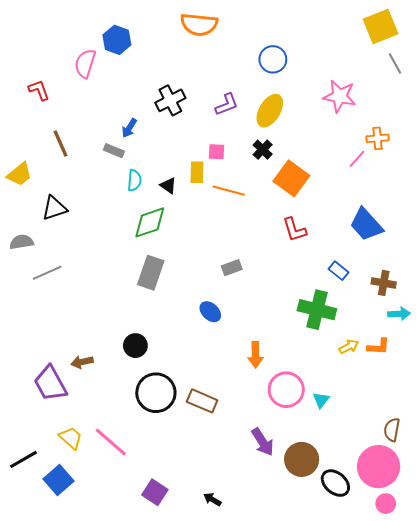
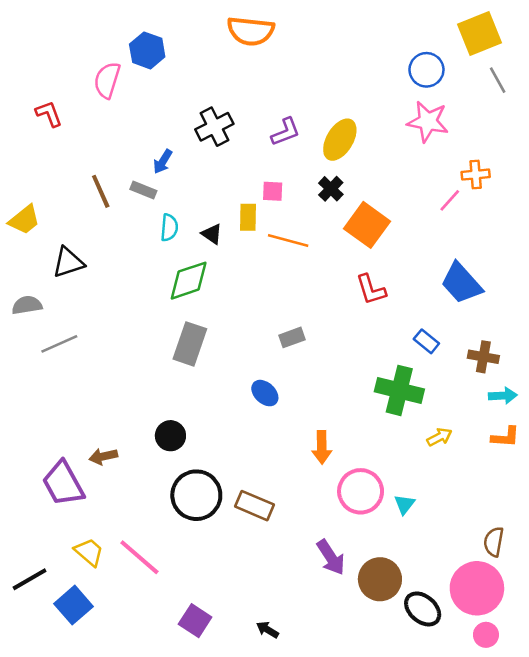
blue circle: (273, 59) -> (426, 70), moved
brown line: (61, 143) -> (101, 191), moved
orange L-shape: (379, 347) -> (505, 437), moved

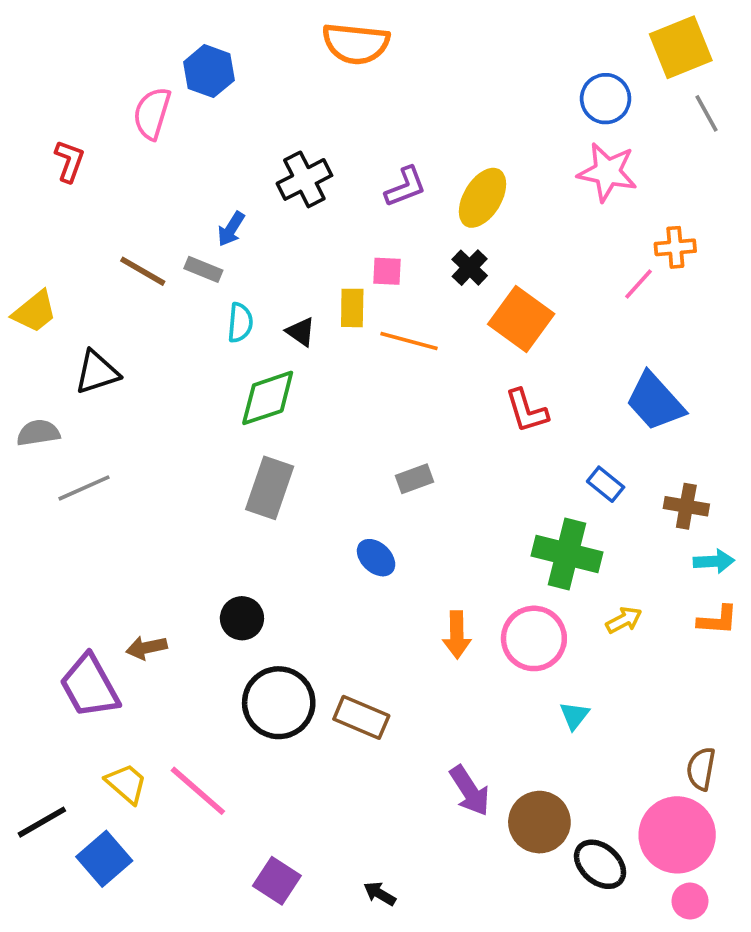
red L-shape: (49, 114) -> (69, 161), turned 40
brown line: (101, 191) -> (143, 271), turned -36
pink circle: (361, 491) -> (534, 638), moved

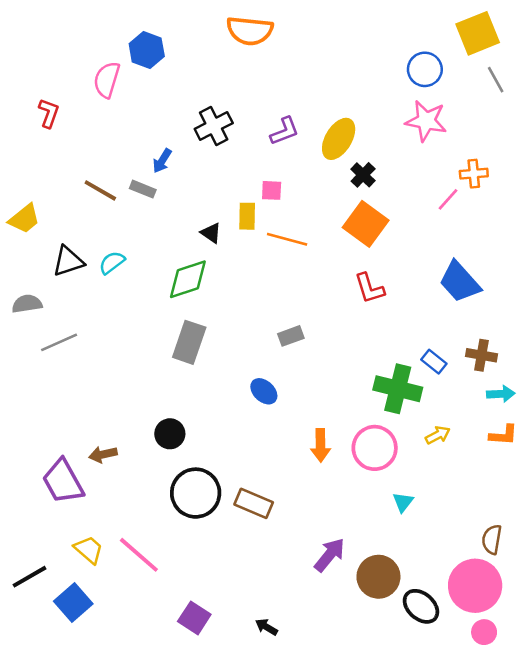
black cross: (470, 268) -> (363, 175), moved
cyan semicircle: (240, 323) -> (112, 263), moved, turned -132
blue rectangle: (606, 484) -> (434, 362), moved
purple arrow: (470, 791) -> (330, 555), turned -108

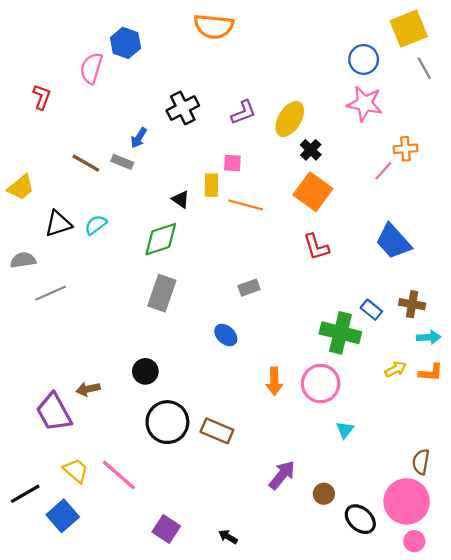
yellow arrow: (438, 435) -> (396, 369), moved
brown circle: (378, 577) -> (324, 494), size x0.6

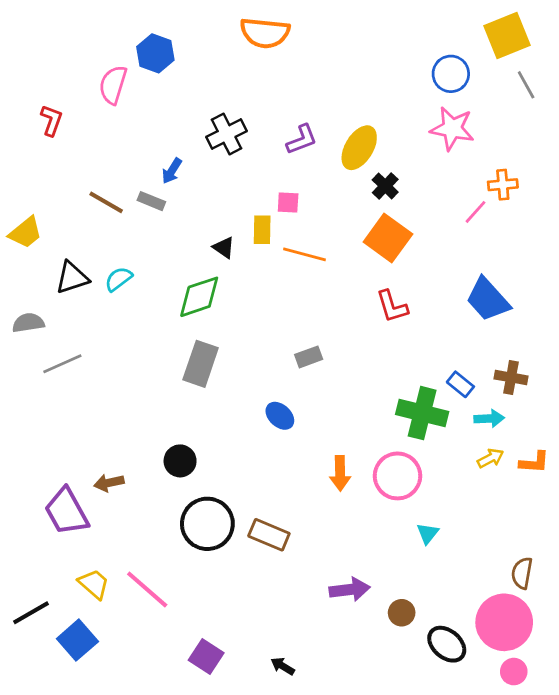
cyan arrow: (429, 337) -> (489, 419), moved
purple arrow: (282, 475) -> (350, 589), turned 44

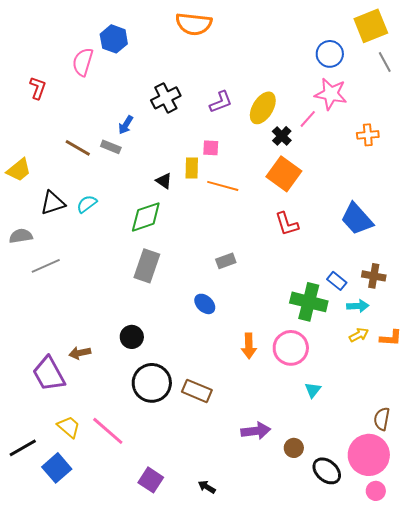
pink line: (475, 212) -> (308, 119), moved

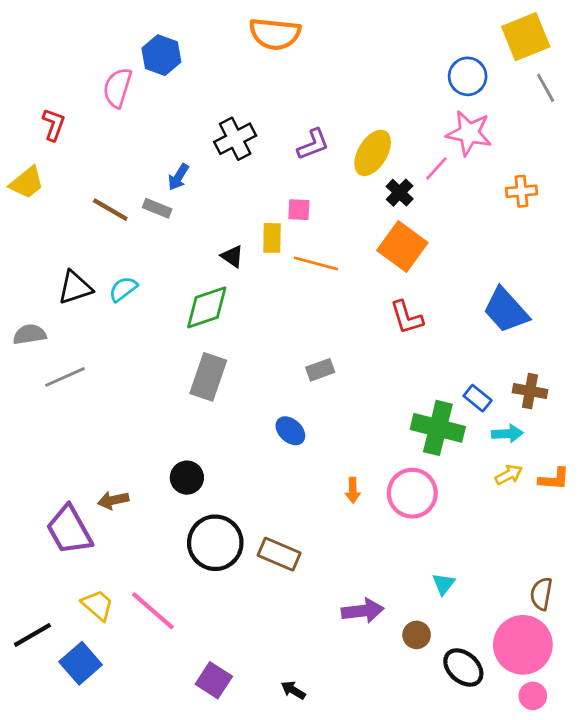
yellow trapezoid: (19, 170) -> (27, 183), moved
orange arrow: (249, 346) -> (353, 490), size x0.7
cyan triangle: (313, 390) -> (443, 584), moved

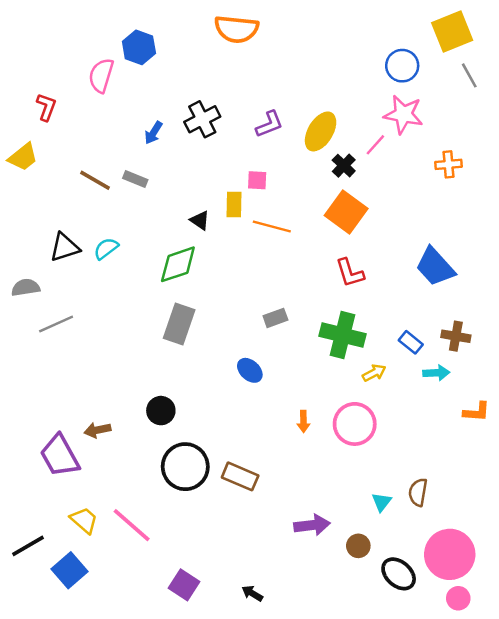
blue arrow: (178, 177) -> (154, 133), moved
green cross: (438, 428) -> (342, 335), moved
yellow arrow: (509, 475) -> (374, 373), moved
brown semicircle: (541, 594) -> (418, 492), moved

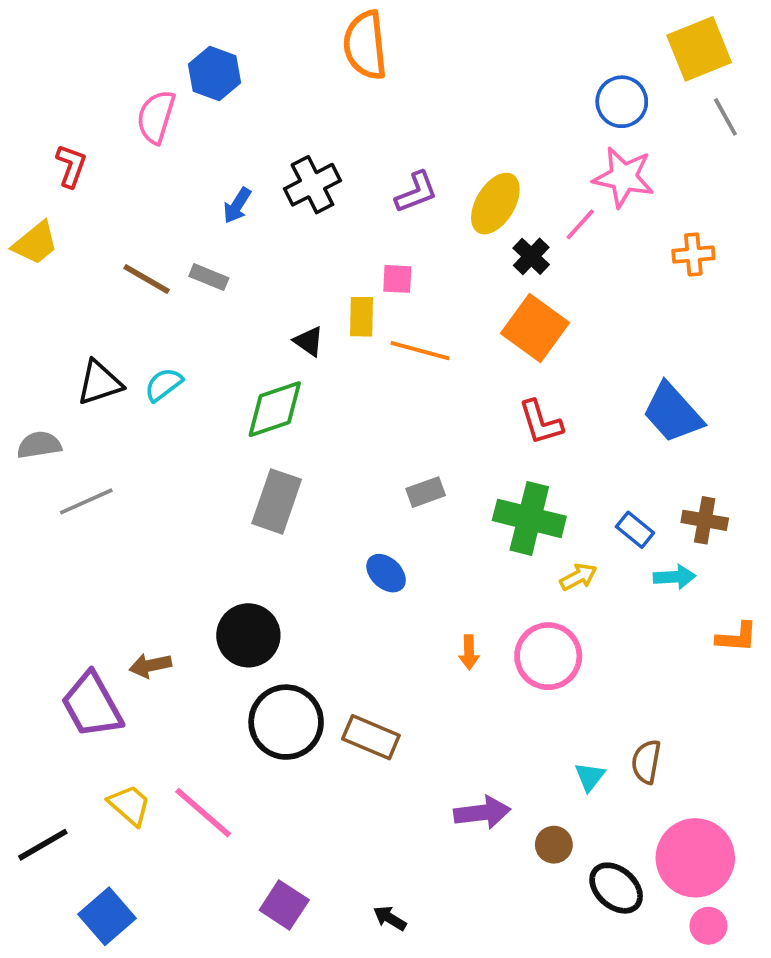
orange semicircle: (236, 29) -> (365, 45), turned 78
black circle: (161, 411) -> (248, 635), size x1.4
blue square: (69, 570) -> (107, 916), moved

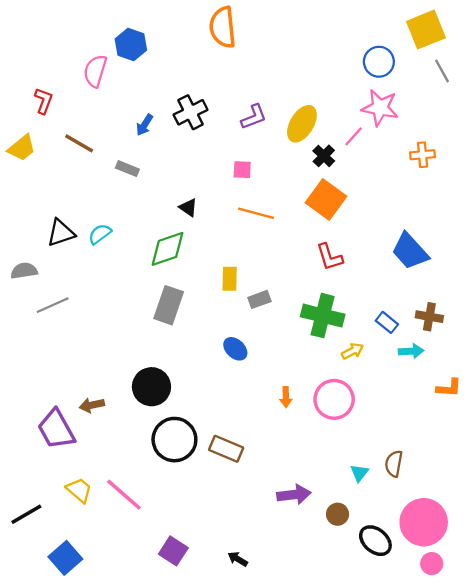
brown line: (147, 279) -> (79, 143), moved
yellow rectangle: (362, 317) -> (230, 279), moved

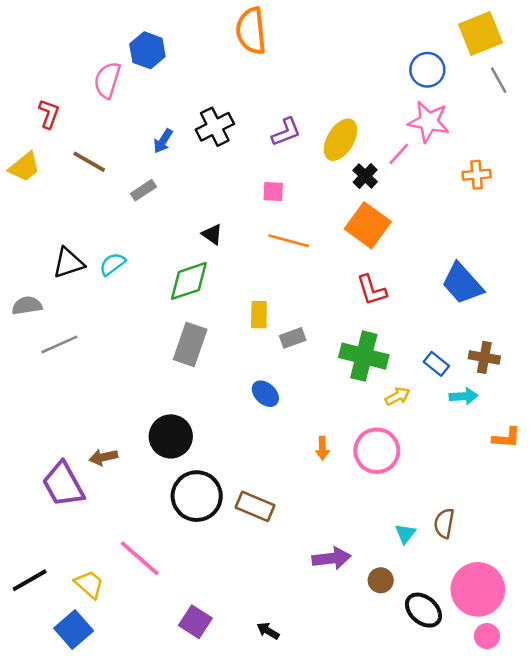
gray rectangle: (127, 169) -> (144, 190), turned -55
yellow trapezoid: (79, 490) -> (89, 584), moved

